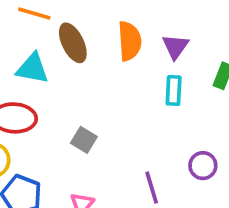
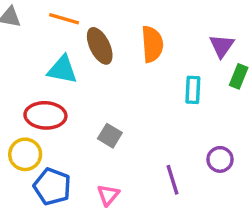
purple triangle: (175, 46) -> (222, 46), moved

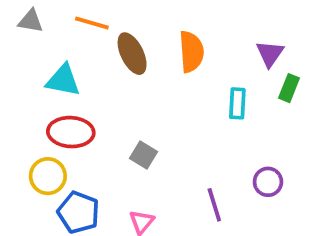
cyan triangle: (62, 70) -> (63, 80), moved

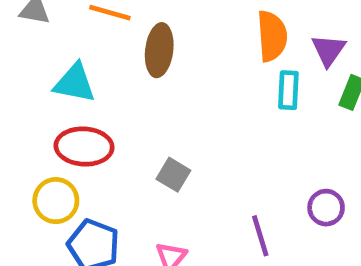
orange semicircle: (191, 52) -> (272, 36), moved
brown ellipse: (132, 54) -> (159, 50), turned 33
cyan rectangle: (237, 103) -> (288, 90), moved

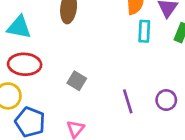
purple line: (260, 236) -> (128, 101), moved

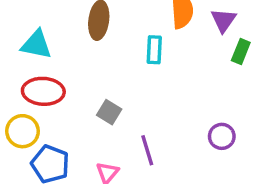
cyan rectangle: (144, 31) -> (154, 50), moved
purple line: (128, 101) -> (147, 150), moved

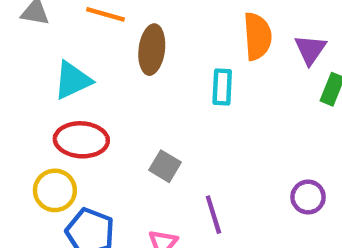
cyan triangle: (36, 45) -> (73, 80), turned -36

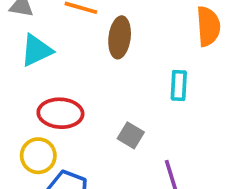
cyan triangle: (73, 80) -> (36, 50), moved
cyan rectangle: (222, 87) -> (179, 85), moved

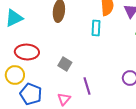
cyan rectangle: (179, 85) -> (96, 28), moved

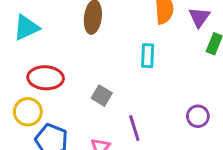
cyan rectangle: (96, 28) -> (148, 56), moved

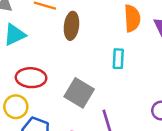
gray square: (102, 96) -> (79, 93), size x1.6

